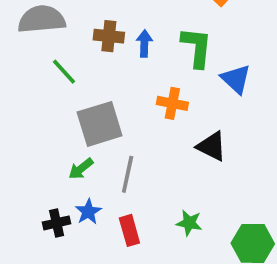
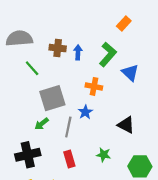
green L-shape: (197, 47) -> (108, 54), turned 35
black triangle: (212, 146) -> (126, 125), moved
blue star: (88, 212) -> (85, 112), moved
black cross: (57, 223) -> (28, 155), size x1.6

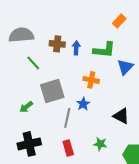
green L-shape: (108, 54) -> (104, 50), turned 55
blue triangle: (130, 73) -> (125, 67), turned 30
green arrow: (42, 124) -> (26, 107), moved

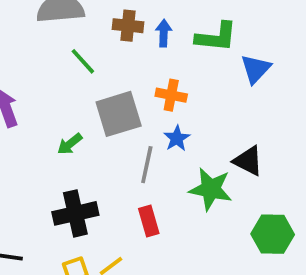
orange cross: (91, 80) -> (171, 95), moved
green star: (100, 144) -> (211, 189), moved, size x1.6

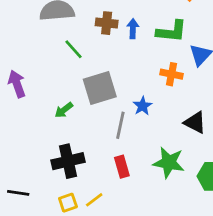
orange cross: (171, 95) -> (172, 74), moved
green star: (211, 189) -> (169, 163), moved

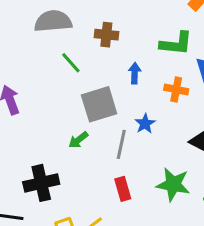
blue arrow: (133, 29) -> (135, 73), moved
green arrow: (64, 110) -> (78, 140), moved
black cross: (68, 161) -> (41, 183), moved

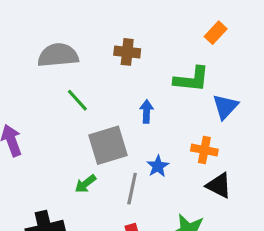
brown cross: (106, 35) -> (127, 52), moved
orange cross: (176, 89) -> (204, 150), moved

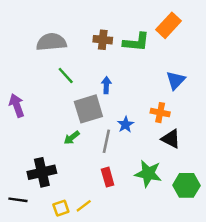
orange rectangle: (216, 33) -> (168, 25), size x1.5
green L-shape: (192, 79) -> (136, 42), moved
blue arrow: (147, 111) -> (106, 85), moved

